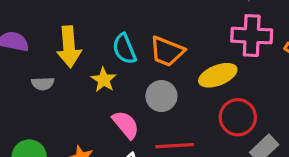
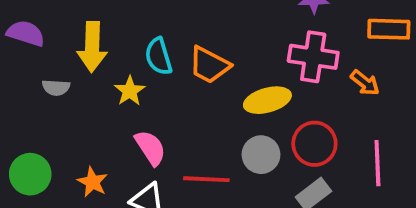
gray circle: (161, 96) -> (261, 155), moved
red circle: (238, 117) -> (314, 144), moved

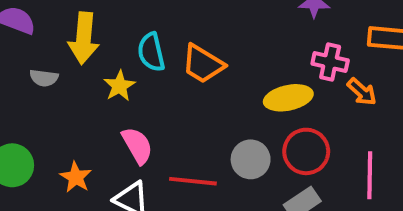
pink cross: (313, 57) -> (330, 62), moved, size x0.7
yellow ellipse: (267, 100) -> (288, 98), moved

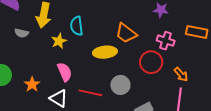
orange trapezoid: (203, 64) -> (126, 33), moved
orange arrow: (362, 92) -> (181, 74), moved
yellow ellipse: (288, 98) -> (105, 52), moved
red circle: (306, 151) -> (151, 62), moved

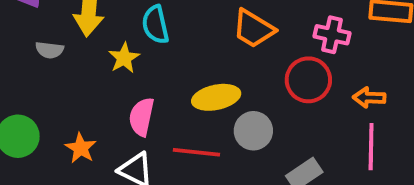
yellow ellipse: (105, 52) -> (216, 97), moved
pink semicircle: (65, 72) -> (142, 117), turned -138
orange arrow: (181, 74) -> (369, 98), turned 140

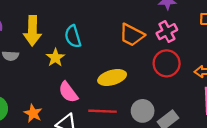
pink cross: (332, 35) -> (167, 32), moved, turned -36
pink semicircle: (142, 117) -> (68, 92), turned -45
gray circle: (253, 131) -> (143, 111), moved

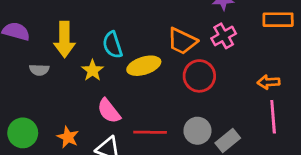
red circle: (167, 63) -> (199, 76), moved
yellow ellipse: (112, 78) -> (144, 66), moved

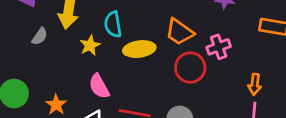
pink cross: (224, 36) -> (219, 47), moved
gray semicircle: (39, 70) -> (40, 36), turned -66
orange arrow: (269, 82) -> (255, 84), turned -90

